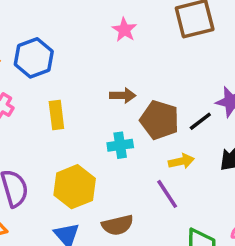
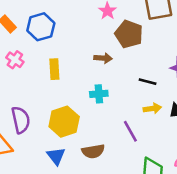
brown pentagon: (159, 120) -> (129, 34), moved
black line: (200, 121) -> (148, 82), moved, turned 48
yellow arrow: (181, 161) -> (152, 108), moved

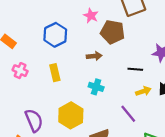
blue hexagon: (41, 27) -> (55, 35), moved
cyan cross: (99, 94) -> (96, 87), turned 32

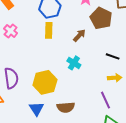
brown arrow: (94, 56) -> (79, 35), turned -56
yellow rectangle: (55, 73) -> (49, 30), moved
purple line: (128, 114) -> (106, 100), moved

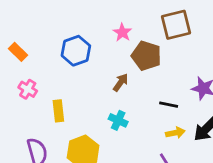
yellow rectangle: (49, 30) -> (58, 111), moved

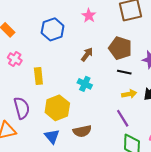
brown pentagon: (146, 56) -> (120, 48), moved

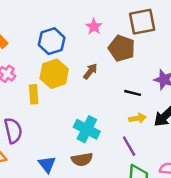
brown pentagon: (120, 48) -> (122, 48), moved
cyan cross: (85, 84) -> (87, 129), moved, size x1.5
yellow hexagon: (57, 108) -> (54, 74), moved

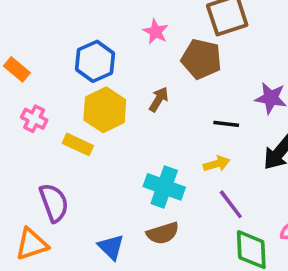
yellow rectangle: (34, 94) -> (78, 144), turned -54
yellow arrow: (137, 118) -> (217, 164), moved

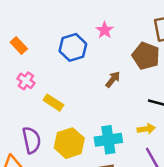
pink star: (156, 32) -> (105, 30), moved
yellow hexagon: (105, 110) -> (69, 143), moved
cyan cross: (164, 187) -> (108, 140), turned -36

